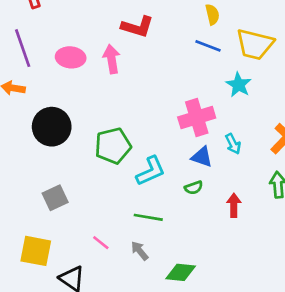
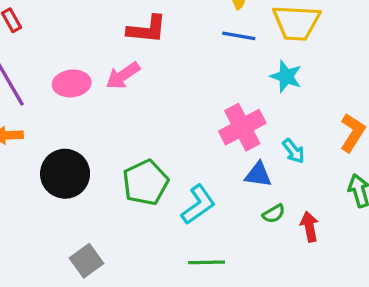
pink arrow: (112, 59) -> (123, 76), turned -104
green semicircle: (194, 188) -> (274, 214), moved

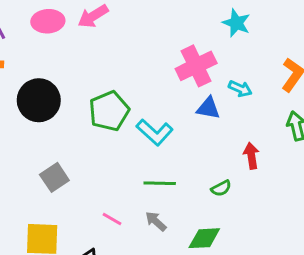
cyan arrow: (294, 151) -> (240, 89), turned -30
cyan L-shape: (198, 205) -> (155, 132), turned 75
green semicircle: (274, 214) -> (221, 188), moved

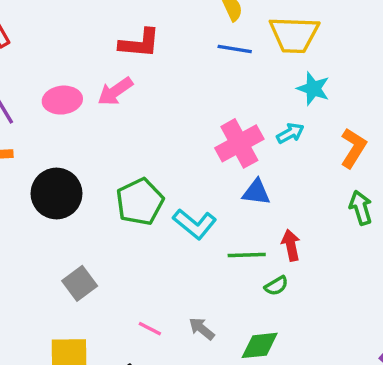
cyan star: (236, 23) -> (313, 89), moved
cyan arrow: (240, 89) -> (290, 133), moved, turned -50
red arrow: (251, 156) -> (291, 245), moved
green line: (160, 183) -> (247, 255), moved

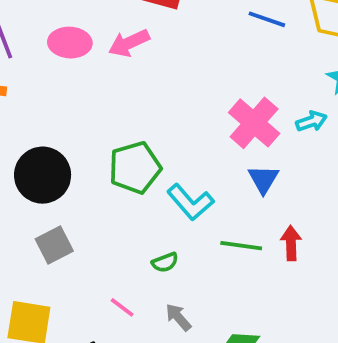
pink cross: (239, 143) -> (254, 123), turned -30
blue triangle: (256, 192) -> (263, 179), turned 44
black circle: (56, 194) -> (43, 175), moved
green semicircle: (276, 286) -> (165, 262), moved

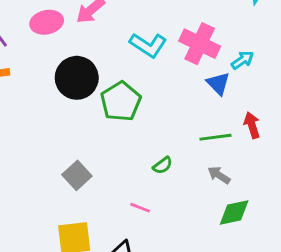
cyan arrow: (311, 121) -> (242, 60), moved
black circle: (43, 175) -> (77, 78), moved
cyan L-shape: (190, 202) -> (148, 45), moved
gray arrow: (178, 317) -> (219, 175), moved

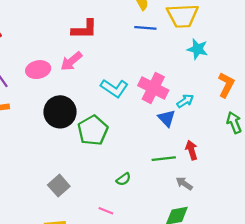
gray arrow: (219, 175) -> (184, 183), moved

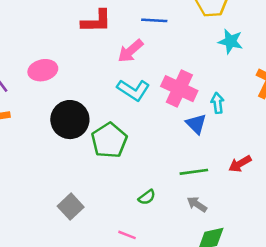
blue line: (145, 28) -> (154, 20), moved
pink arrow: (71, 61) -> (131, 51), moved
cyan arrow: (185, 101) -> (217, 103), turned -63
red arrow: (191, 150) -> (240, 164), moved, turned -102
gray arrow: (184, 183) -> (197, 204), moved

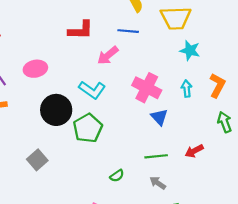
cyan L-shape: (133, 90) -> (92, 90), moved
cyan arrow: (217, 103) -> (187, 89), moved
gray square: (71, 207) -> (37, 160), moved

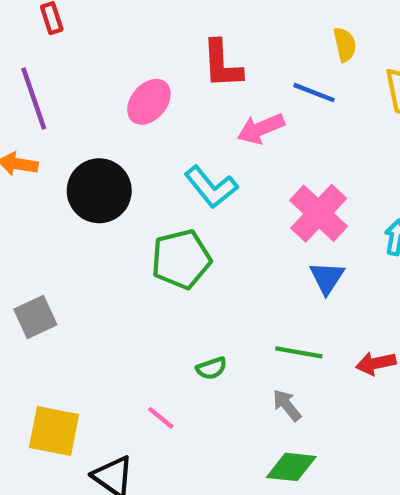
red L-shape: (81, 30) -> (222, 64), turned 70
pink ellipse: (35, 69) -> (149, 102), moved, turned -55
black circle: (56, 110) -> (99, 191), moved
gray square: (37, 160) -> (35, 317), moved

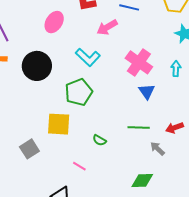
gray square: (35, 317) -> (29, 149), moved
green semicircle: (211, 368) -> (99, 140), turned 56
gray arrow: (287, 405) -> (157, 149), moved
yellow square: (54, 431) -> (59, 124), moved

